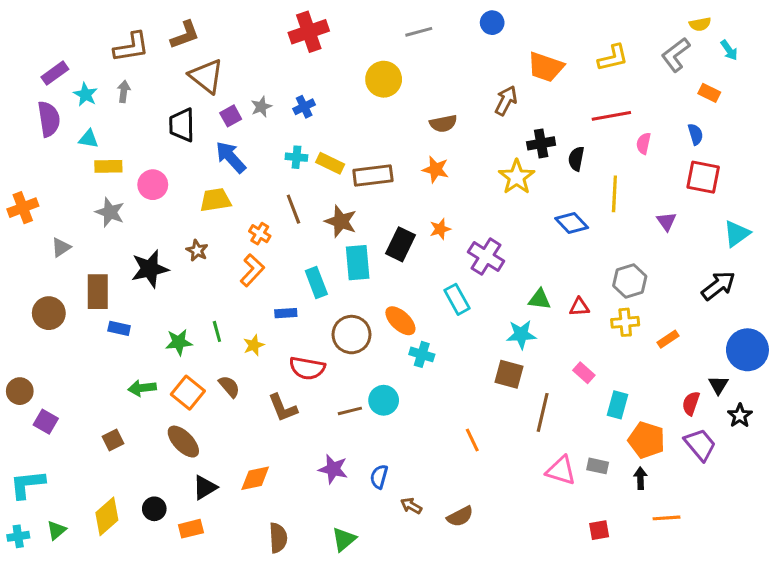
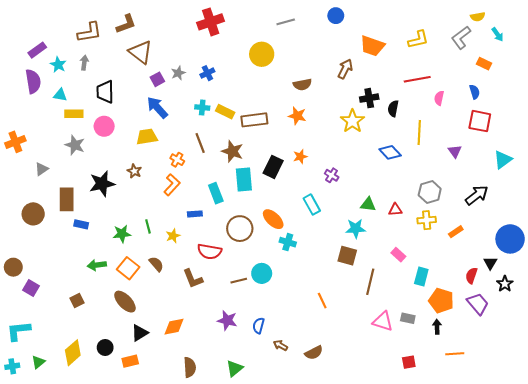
black trapezoid: (182, 125) -> (105, 92), moved
purple cross: (486, 257) -> (332, 175), size x0.6
black arrow: (718, 286) -> (477, 195), moved

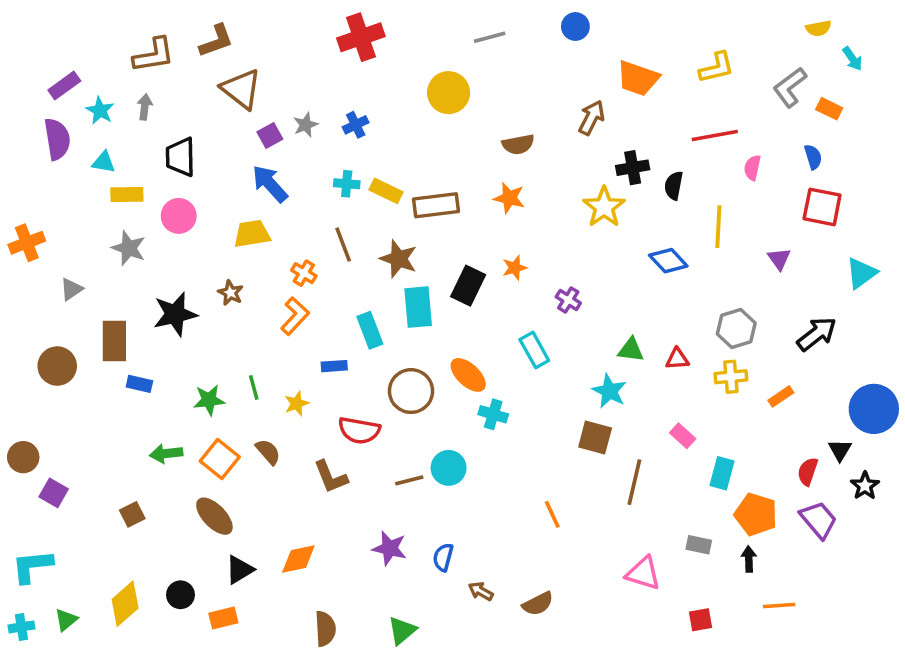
gray L-shape: (461, 38) -> (790, 87), moved
cyan star: (356, 229) -> (609, 391), turned 30
pink triangle: (383, 321) -> (643, 573), moved

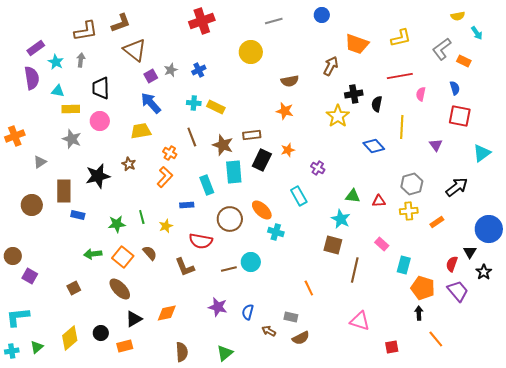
brown rectangle: (436, 205) -> (252, 135), moved, size x0.7
gray rectangle: (699, 545) -> (291, 317), moved
orange line: (779, 605) -> (436, 339), turned 54

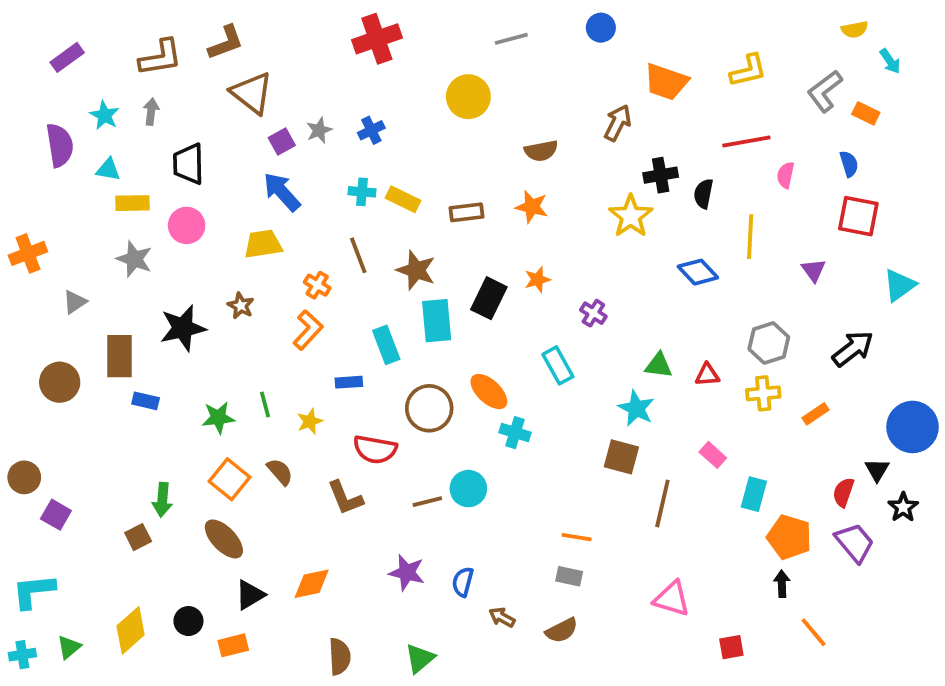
purple rectangle: (36, 48) -> (67, 57), moved
brown rectangle: (252, 135) -> (466, 212), moved
green arrow: (93, 254) -> (162, 500), moved, turned -78
orange line: (309, 288) -> (577, 537), turned -56
gray rectangle: (291, 317) -> (569, 576), moved

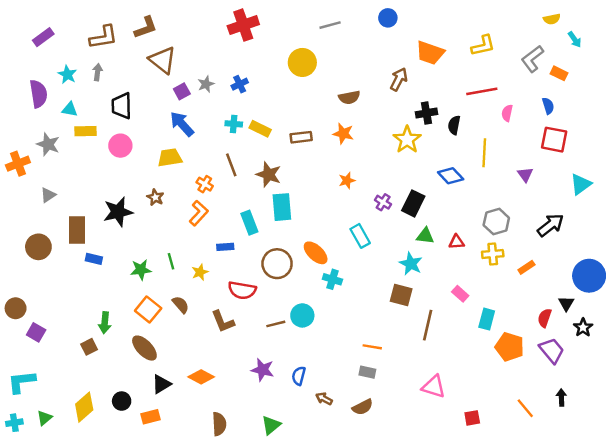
gray star: (134, 259) -> (48, 144), moved
black rectangle: (489, 298) -> (413, 203), moved
orange diamond: (312, 584) -> (201, 377), turned 40
black arrow: (782, 584) -> (561, 397), moved

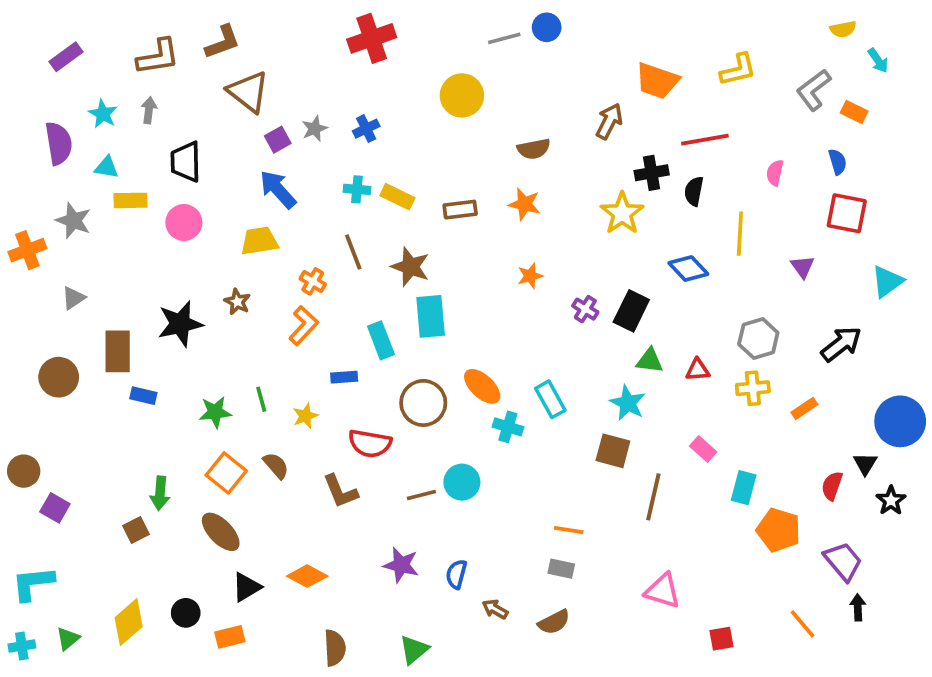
blue circle: (388, 18) -> (547, 27), moved
red line: (482, 91) -> (705, 140), moved
cyan rectangle: (360, 236) -> (550, 399), moved
purple trapezoid: (552, 350) -> (843, 561), moved

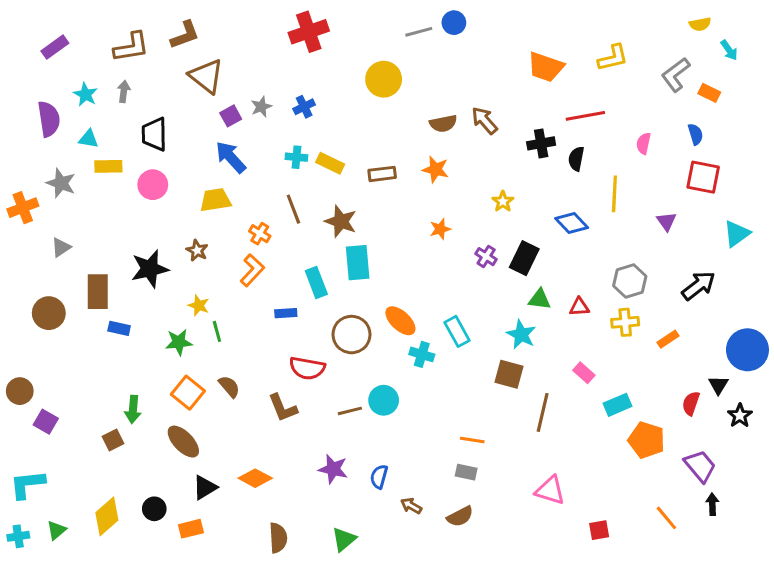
brown arrow: (609, 121) -> (485, 120), moved, turned -68
yellow star: (622, 213) -> (503, 202), moved, size x0.6
yellow star: (305, 416) -> (199, 305), moved, turned -30
cyan rectangle: (744, 488) -> (618, 405), turned 52

